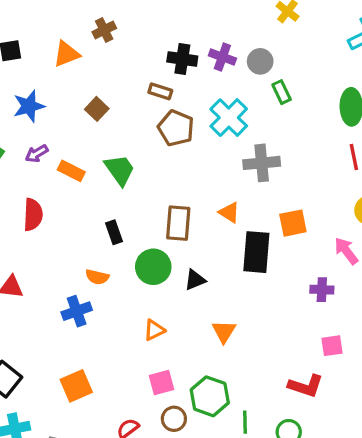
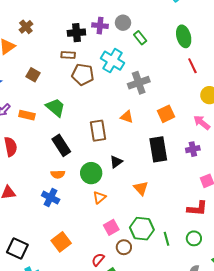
black rectangle: (114, 232) -> (61, 145), size x1.5
black rectangle: (256, 252) -> (158, 149), moved
green circle: (153, 267) -> (91, 173), moved
blue cross: (77, 311) -> (51, 198), turned -30

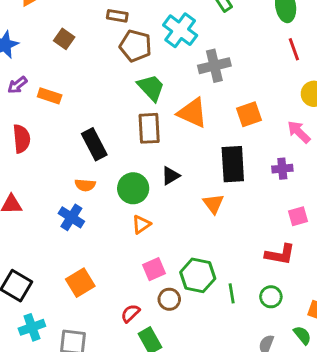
green trapezoid: (55, 107) -> (151, 88), moved
orange triangle: (127, 117) -> (192, 113), size x1.6
orange triangle: (141, 188) -> (213, 204), moved

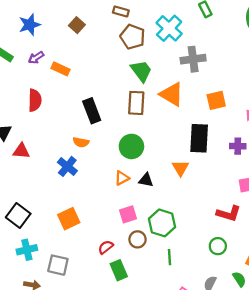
black triangle: (171, 176) -> (146, 180), moved, turned 35
green circle: (133, 188) -> (131, 146), moved
green line: (232, 293) -> (170, 257), moved

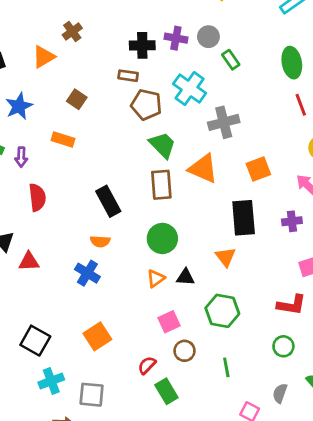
purple arrow: (36, 58) -> (21, 157), moved, turned -49
orange rectangle: (61, 69) -> (63, 140), moved
green hexagon: (162, 223) -> (222, 311), moved

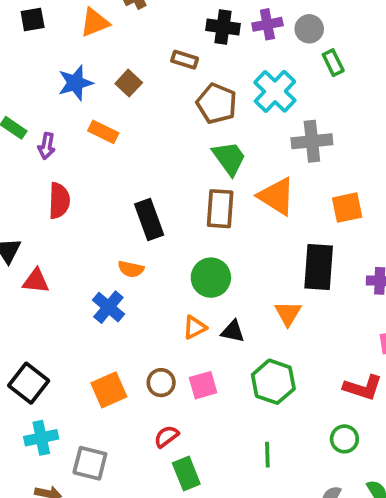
purple cross: (176, 38) -> (267, 24), turned -30
brown rectangle: (128, 76) -> (185, 60), moved
blue star: (19, 106) -> (75, 83), moved
brown circle: (184, 351) -> (161, 383), moved

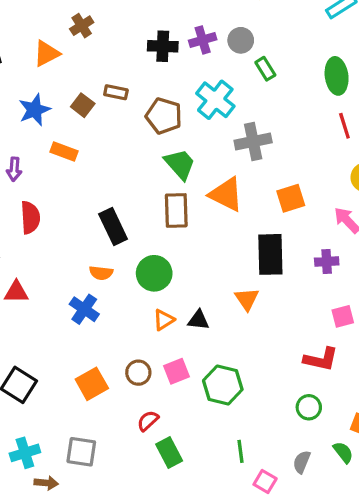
brown rectangle: (185, 60) -> (116, 92), moved
green circle: (211, 278) -> (154, 273), moved
green hexagon: (273, 382) -> (223, 385), moved
cyan cross: (41, 438) -> (25, 453), moved
green line: (267, 455) -> (240, 451), moved

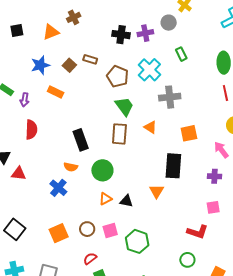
gray circle: (241, 40) -> (169, 23), moved
orange triangle: (226, 194) -> (150, 127), size x0.6
purple cross: (327, 262) -> (214, 176), moved

